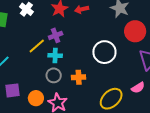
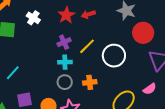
yellow line: (37, 46) -> (87, 46), moved

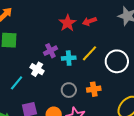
white cross: (33, 18) -> (37, 69), moved
purple cross: (64, 42) -> (50, 51), moved
cyan cross: (65, 62) -> (69, 58), moved

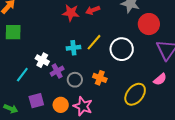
red star: (67, 23) -> (71, 13), turned -30
purple cross: (50, 51) -> (57, 71), moved
orange cross: (94, 89) -> (100, 78), turned 32

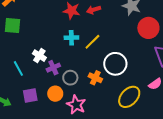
cyan cross: (73, 48) -> (71, 38), moved
white circle: (122, 49) -> (115, 64), moved
cyan line: (22, 75) -> (18, 68), turned -70
orange circle: (61, 105) -> (55, 94), moved

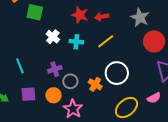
green square: (12, 25) -> (35, 12), moved
yellow line: (92, 42) -> (106, 41), moved
white cross: (39, 56) -> (53, 37), moved

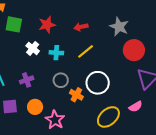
red star: (80, 15) -> (47, 25), moved, turned -30
purple cross: (55, 69) -> (27, 80), moved
gray circle: (70, 81) -> (61, 80), moved

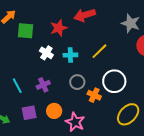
red arrow: (81, 27) -> (85, 15), moved, size x1.5

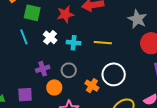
yellow line: (99, 51) -> (103, 43), turned 42
gray circle: (77, 82) -> (69, 70), moved
cyan line: (17, 86) -> (24, 37), moved
orange circle: (54, 111) -> (54, 87), moved

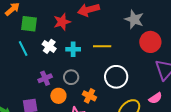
orange cross: (92, 86) -> (89, 96), moved

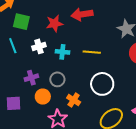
white cross: (49, 46) -> (39, 46), turned 32

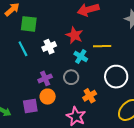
red star: (54, 23) -> (74, 35), moved, turned -30
cyan cross: (62, 52) -> (81, 56), moved, turned 32
orange circle: (43, 97) -> (48, 97), moved
orange cross: (74, 100) -> (90, 96), turned 32

